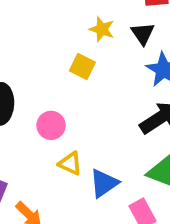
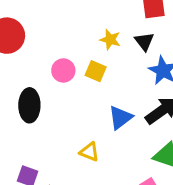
pink circle: (51, 125) -> (63, 70), moved
blue triangle: (104, 183) -> (120, 118), moved

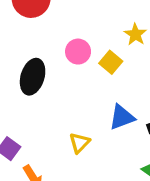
yellow triangle: (89, 152) -> (80, 143), turned 35

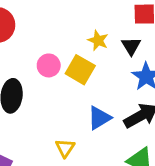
yellow square: (111, 62) -> (80, 70), size x1.4

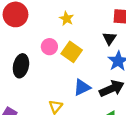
yellow star: (98, 40) -> (66, 19), moved

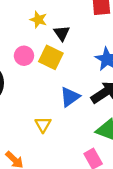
black triangle: (109, 38) -> (62, 33), moved

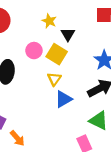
blue triangle: (70, 97) -> (63, 99), moved
yellow triangle: (43, 124) -> (54, 79), moved

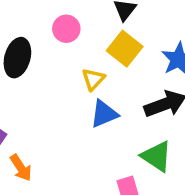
yellow square: (57, 54) -> (125, 49), moved

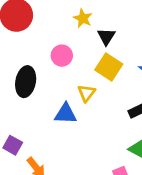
blue triangle: (104, 114) -> (66, 114), moved, turned 30

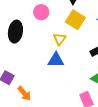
blue triangle: (66, 114) -> (56, 60), moved

